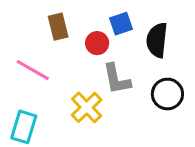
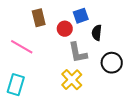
black semicircle: (157, 40) -> (97, 33), moved, size x0.7
yellow cross: (87, 107) -> (72, 80), moved

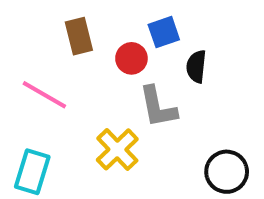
black circle: (112, 63) -> (227, 172), moved
yellow cross: (72, 80) -> (117, 149), moved

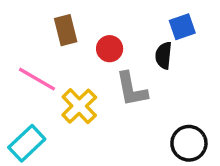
blue square: (164, 32) -> (182, 27), moved
yellow cross: (117, 149) -> (79, 106), moved
cyan rectangle: (32, 172) -> (27, 143), turned 30

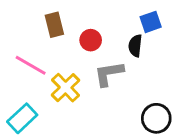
gray L-shape: (132, 89) -> (109, 74), turned 92

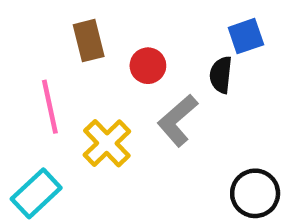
pink line: (31, 65) -> (50, 107), turned 48
gray L-shape: (109, 74) -> (178, 120), turned -32

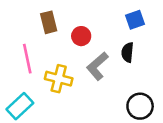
black semicircle: (221, 75) -> (127, 52), moved
yellow cross: (107, 143) -> (59, 79), turned -32

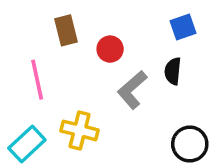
yellow cross: (59, 79) -> (80, 130), moved

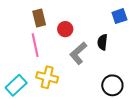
blue square: (183, 27) -> (119, 16), moved
pink line: (37, 80) -> (35, 45), moved

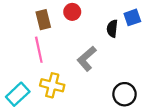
red circle: (65, 29) -> (72, 12), moved
black semicircle: (102, 42) -> (112, 29), moved

